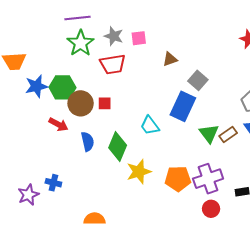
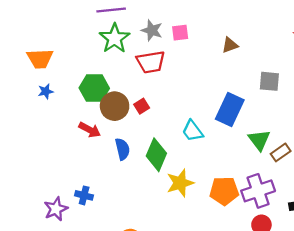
brown triangle: (170, 59) -> (230, 45), moved
gray square: (198, 80) -> (269, 81), moved, turned -36
blue star: (36, 86) -> (46, 91), moved, size x0.6
red square: (105, 103) -> (142, 106), turned -32
brown rectangle: (228, 134) -> (281, 152), moved

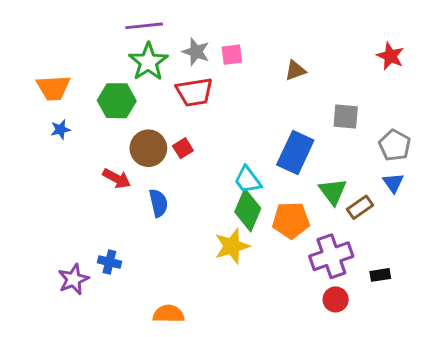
green hexagon: (94, 88) -> (117, 101), moved
green diamond: (156, 155) -> (248, 210), moved
orange pentagon: (224, 191) -> (291, 220), moved

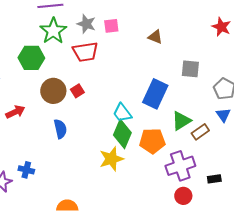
brown triangle: (295, 70) -> (155, 37), turned 42
red arrow: (117, 178) -> (15, 112), moved, turned -54
green triangle: (333, 191) -> (181, 121), turned 35

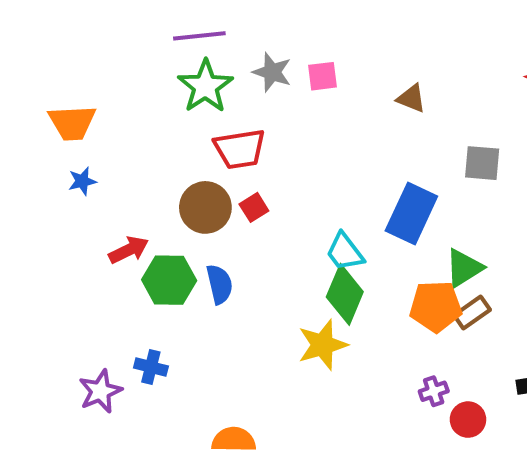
red trapezoid: (85, 52) -> (240, 149), moved
green hexagon: (31, 58) -> (169, 280), moved
brown rectangle: (200, 132) -> (472, 312), moved
orange pentagon: (152, 141) -> (436, 306), moved
purple cross: (180, 166) -> (434, 391), moved, size x0.5

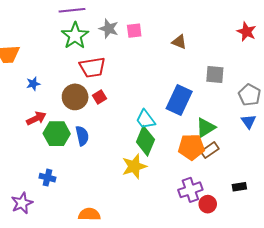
blue star: (82, 181) -> (33, 84), moved
purple star: (100, 391) -> (22, 203), moved
purple cross: (434, 391) -> (190, 190), size x1.6

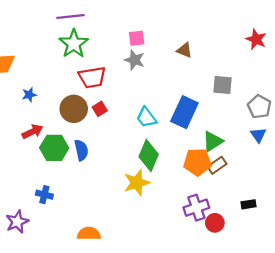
gray star: (109, 29) -> (134, 60), moved
cyan trapezoid: (145, 119) -> (146, 118), moved

